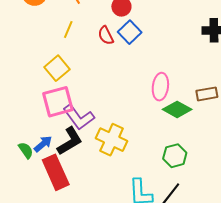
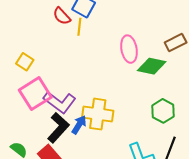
yellow line: (68, 29) -> (79, 27), moved
yellow square: (57, 68) -> (25, 62), size x0.7
blue arrow: (43, 144) -> (79, 125), moved

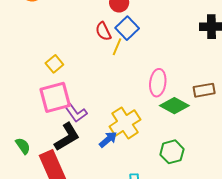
purple L-shape: (60, 102) -> (76, 113), size x0.7
yellow cross: (98, 114) -> (125, 123), moved, turned 32
blue arrow: (79, 125) -> (108, 139), moved

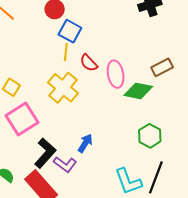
red semicircle: (103, 31) -> (89, 63), moved
purple L-shape: (76, 113) -> (65, 164), moved
yellow cross: (125, 123) -> (63, 88), moved

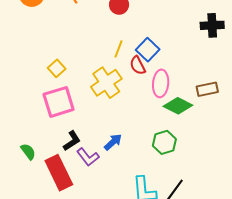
blue square: (70, 31) -> (148, 50), moved
green hexagon: (150, 136) -> (164, 142), moved
black L-shape: (45, 153) -> (72, 141), size x0.7

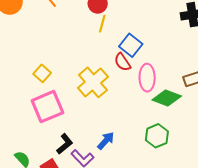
yellow line: (119, 49) -> (102, 24), moved

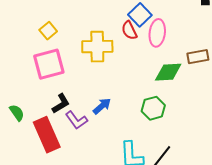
pink ellipse: (147, 78) -> (157, 33), moved
yellow cross: (93, 82) -> (97, 47), turned 32
green diamond: (167, 98) -> (168, 72), turned -32

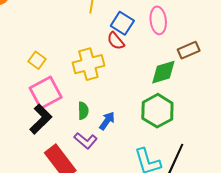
pink ellipse: (157, 33) -> (158, 20), moved
black L-shape: (61, 104) -> (41, 119), moved, size x1.4
green hexagon: (153, 108) -> (157, 111), size x1.4
green semicircle: (17, 113) -> (83, 111), moved, turned 48

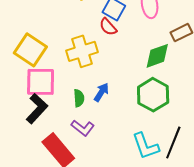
yellow square: (37, 60) -> (30, 50), size x1.8
pink square: (46, 93) -> (41, 82), turned 32
blue arrow: (107, 121) -> (101, 92), moved

